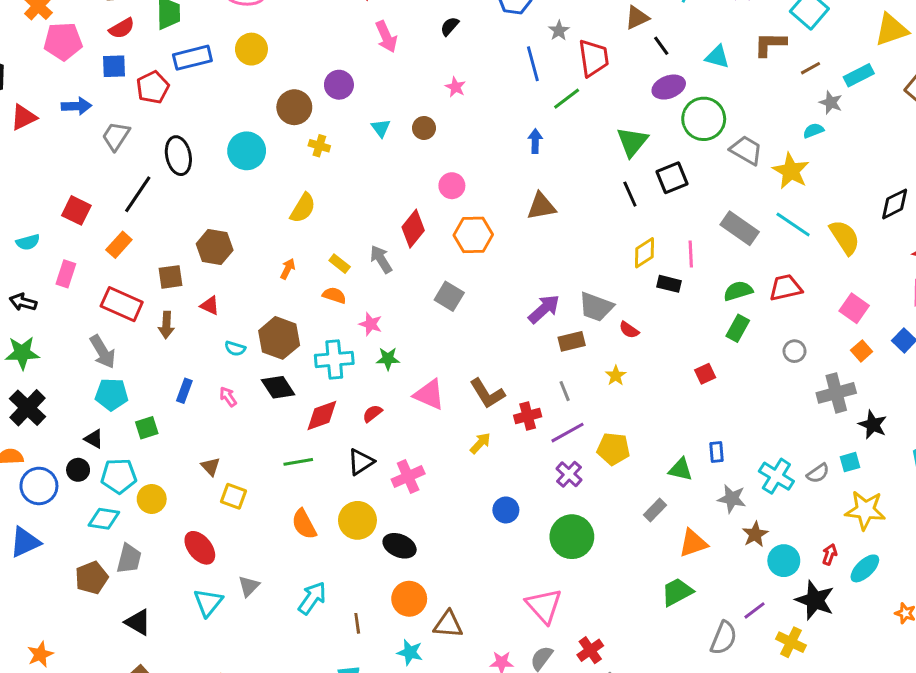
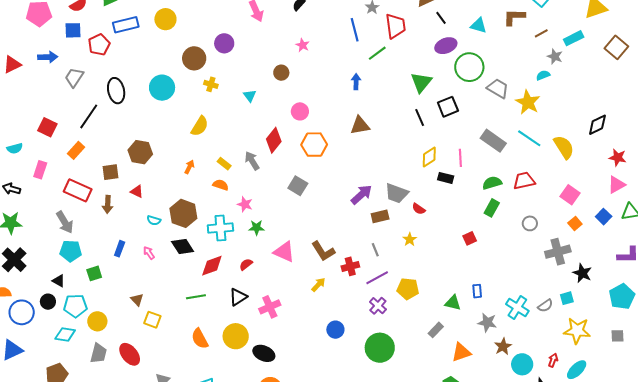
cyan triangle: (381, 128) -> (250, 96), moved
gray trapezoid: (129, 559) -> (98, 353), moved

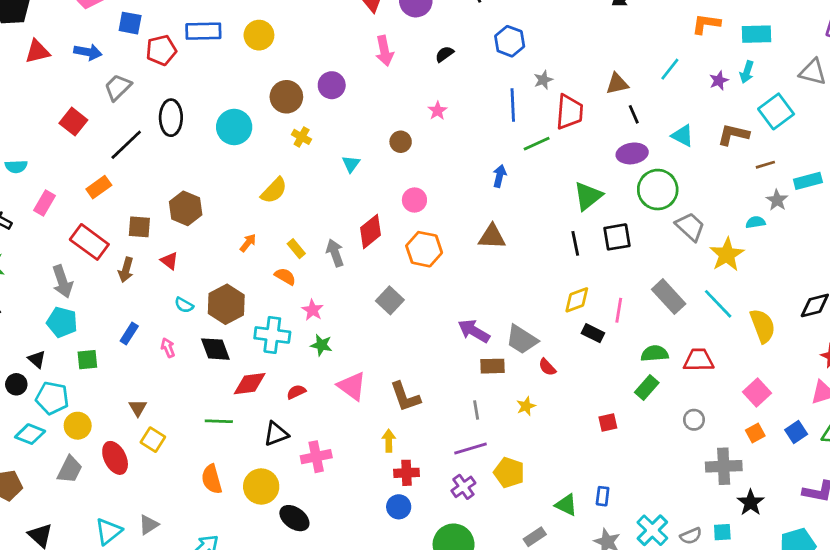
red square: (47, 127) -> (73, 122), moved
purple arrow: (362, 195) -> (474, 331), turned -120
red cross: (350, 266) -> (407, 473), moved
yellow arrow: (318, 285) -> (389, 441), turned -56
red ellipse: (130, 354) -> (115, 458), moved

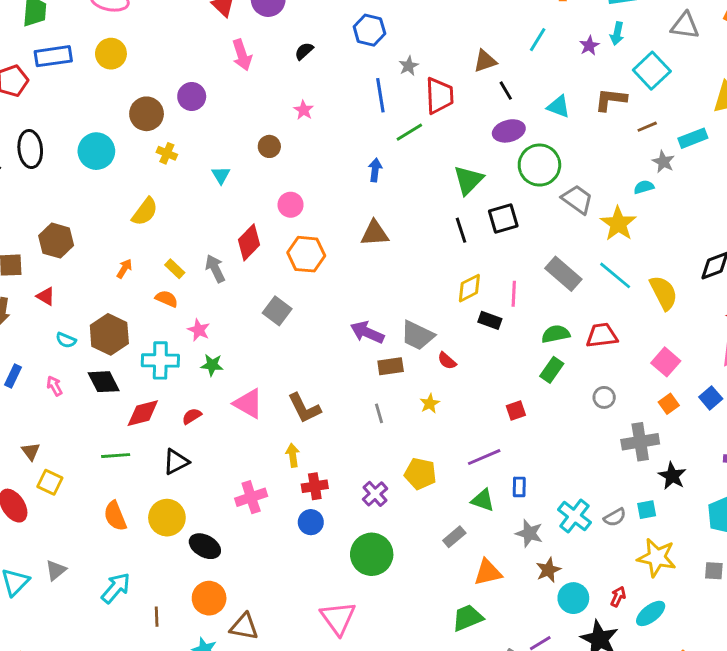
purple line: (471, 449) -> (484, 457), moved
pink cross: (316, 457) -> (251, 497), moved

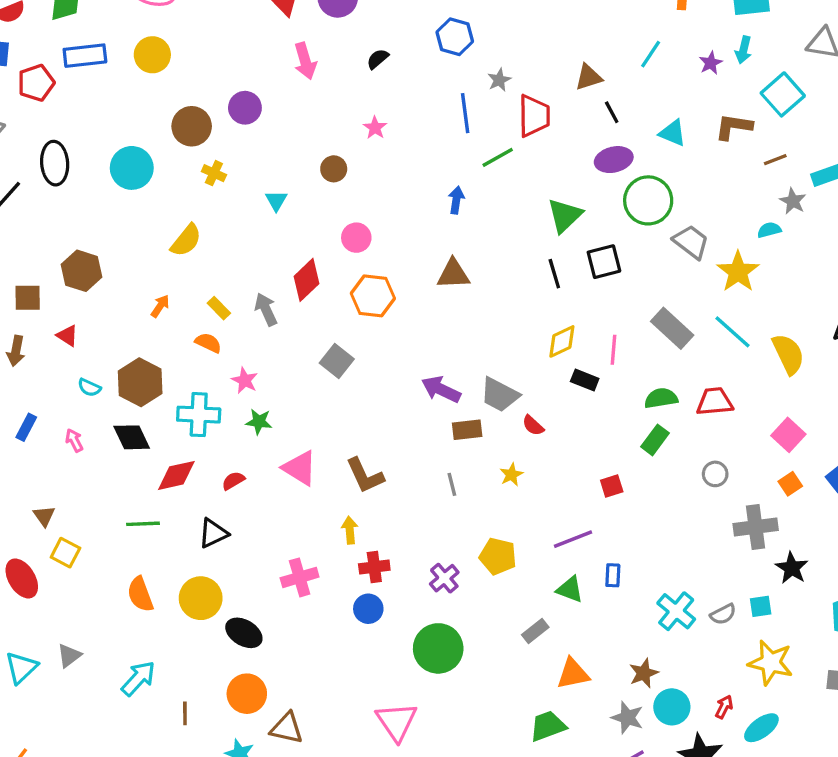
gray star: (529, 533) -> (627, 718), moved

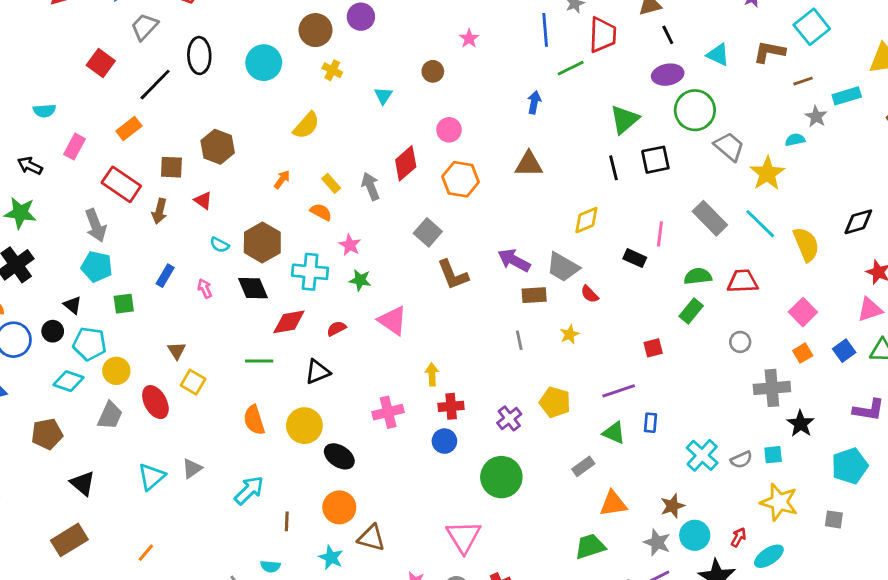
yellow diamond: (562, 341) -> (586, 220), moved
brown L-shape: (365, 476) -> (453, 275), moved

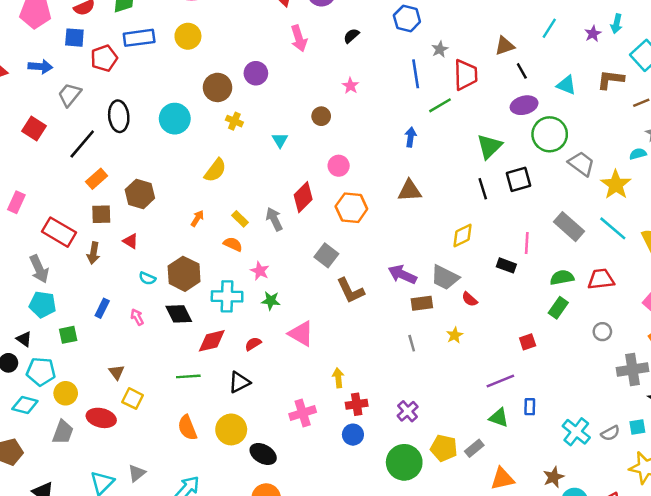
orange rectangle: (129, 128) -> (97, 179), moved
red ellipse: (155, 402) -> (101, 418), turned -44
yellow pentagon: (555, 402) -> (444, 448), moved

